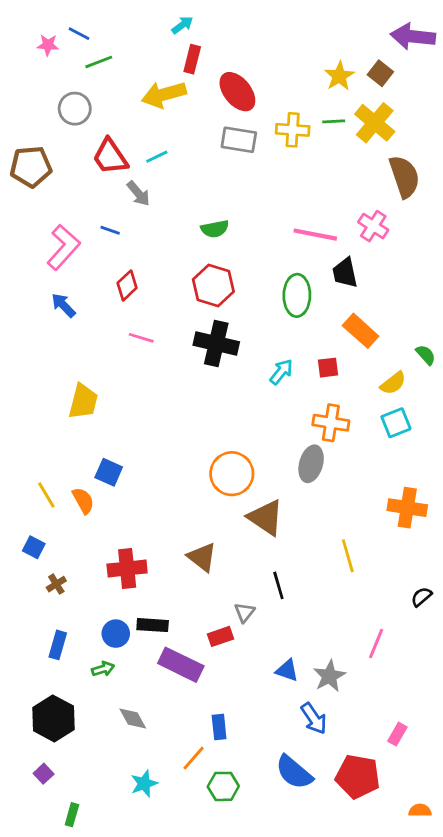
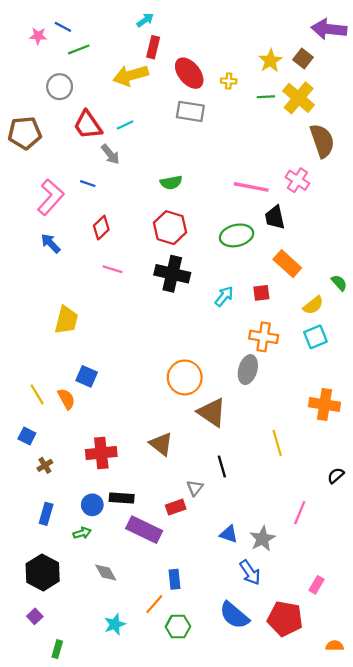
yellow cross: (293, 130) -> (229, 81), moved, size x0.6
green ellipse: (297, 295) -> (237, 235), turned 76

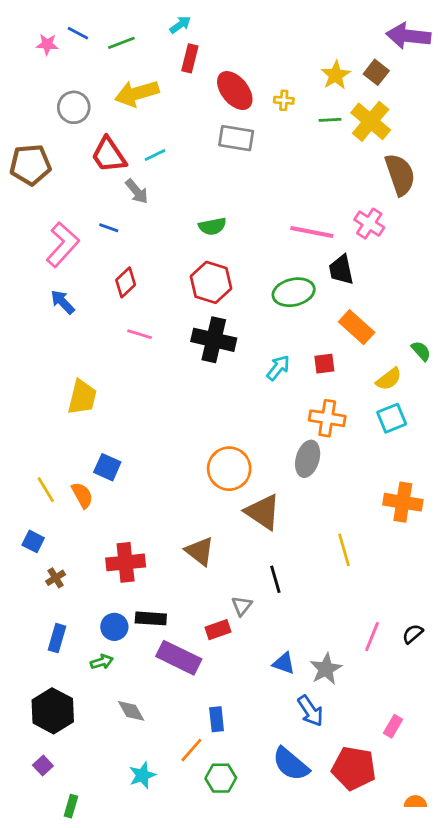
green line: (79, 49) -> (121, 43), moved
yellow arrow: (131, 75) -> (137, 93), moved
black semicircle: (336, 476) -> (413, 634), moved

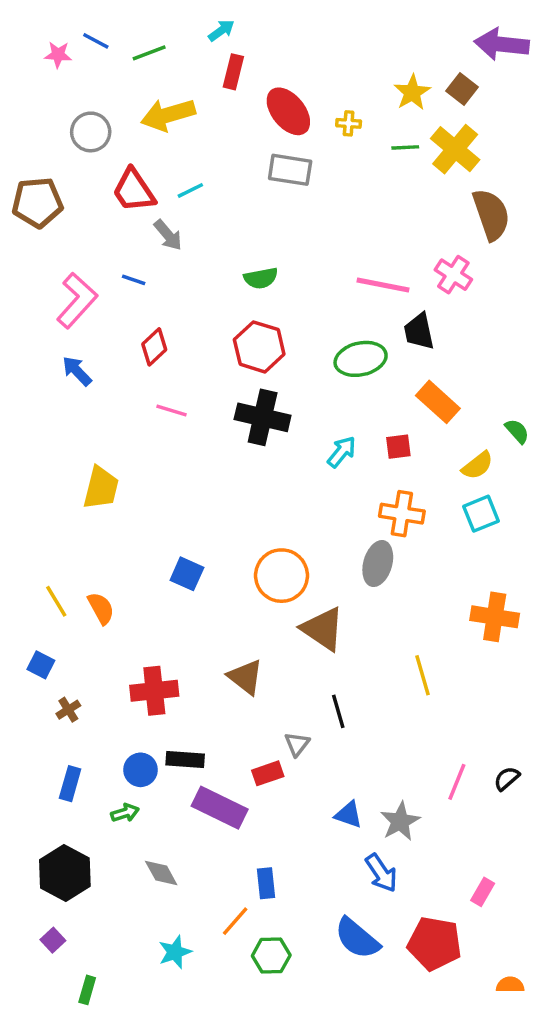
blue square: (107, 467) -> (187, 574), moved

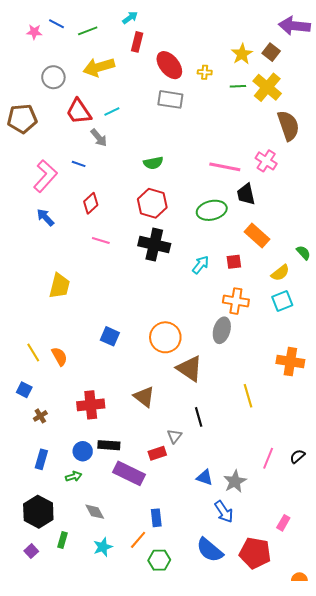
cyan star: (175, 952) -> (103, 547), moved
green rectangle: (87, 990) -> (63, 540), moved

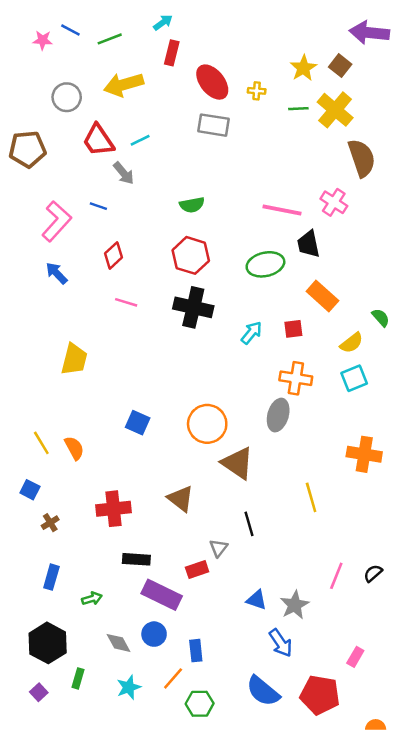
blue circle: (83, 451) -> (154, 634), moved

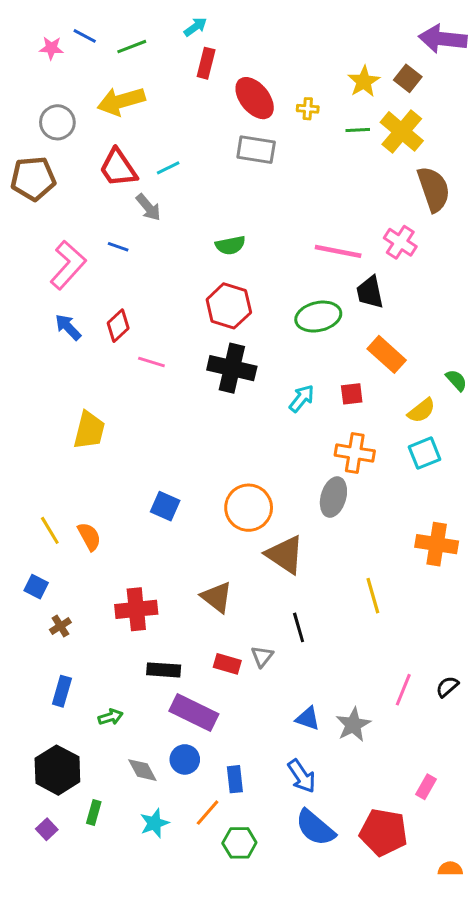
yellow arrow: (124, 85) -> (121, 101), moved
gray circle: (67, 97) -> (57, 122), moved
red diamond: (114, 255) -> (118, 326), moved
red rectangle: (197, 569) -> (227, 664), moved, turned 35
blue arrow: (281, 643) -> (302, 776), moved

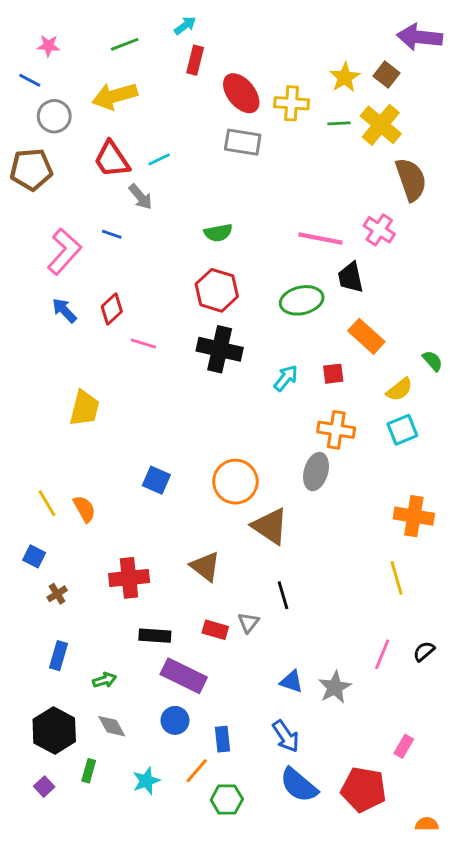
blue line: (85, 36) -> (30, 80), moved
yellow cross: (308, 109) -> (292, 103), size x1.6
yellow line: (373, 596) -> (397, 578), moved
gray diamond: (142, 770) -> (112, 726), moved

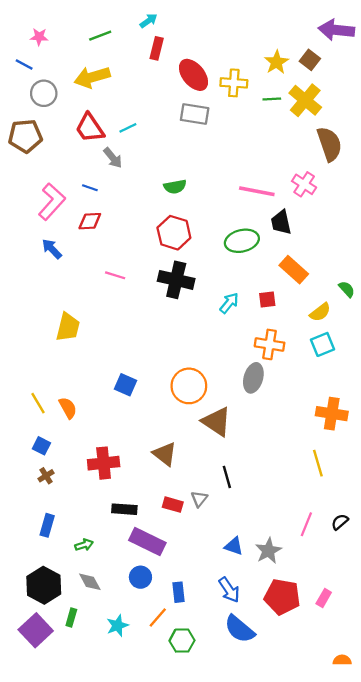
red diamond: (112, 309) -> (90, 221), moved, turned 40
blue square: (34, 556) -> (41, 446), moved
purple square: (44, 787) -> (36, 630), size x2.0
red pentagon: (363, 789) -> (282, 597), moved

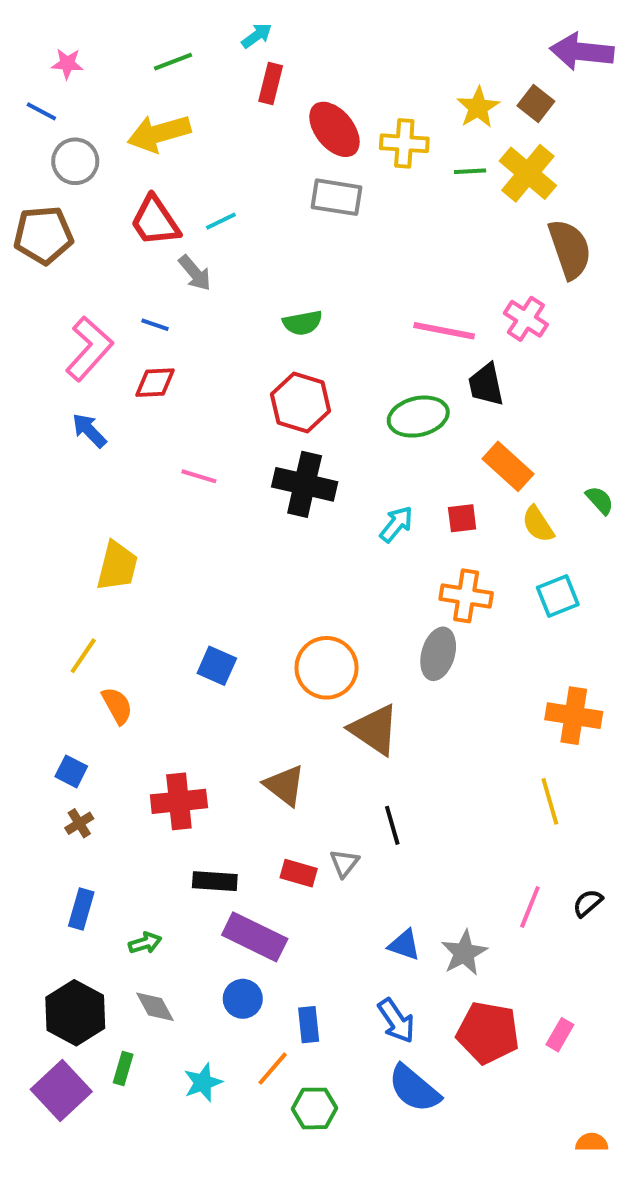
yellow semicircle: (320, 312) -> (538, 524), moved, turned 95
yellow line: (38, 403) -> (83, 656), moved, turned 65

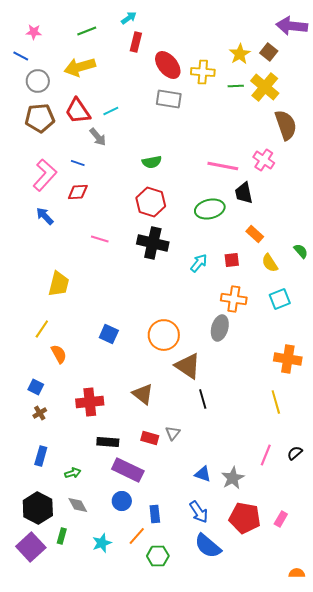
brown pentagon: (43, 235) -> (40, 118), moved
orange rectangle: (508, 466) -> (255, 234), size x0.7
black line: (392, 825) -> (203, 399), moved

